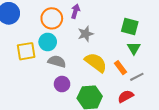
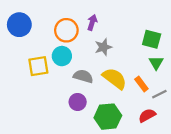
gray semicircle: (57, 61) -> (83, 76), moved

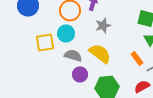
gray semicircle: (83, 76) -> (73, 56), moved
yellow semicircle: (115, 78) -> (100, 54), moved

